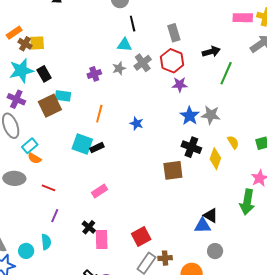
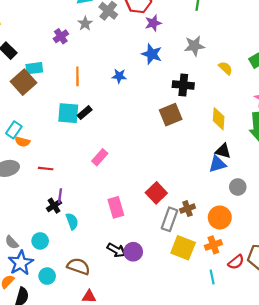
blue star: (190, 116) -> (152, 54), moved
yellow diamond: (215, 159) -> (219, 119), moved
black cross: (89, 227) -> (54, 206), moved, turned 32
cyan semicircle: (46, 242) -> (72, 221), moved

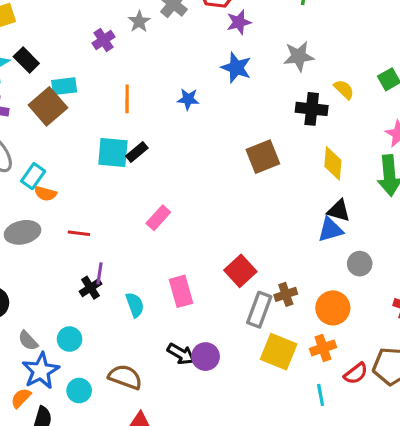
black cross: (183, 85) -> (312, 109), moved
cyan semicircle: (72, 221) -> (135, 305), moved

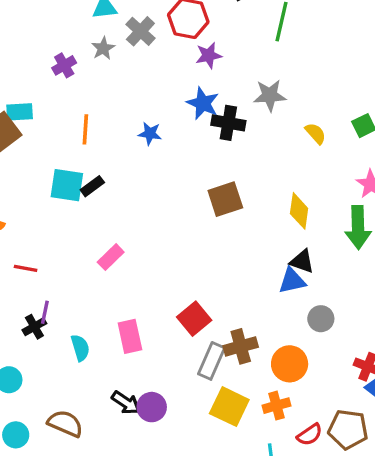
black cross: (312, 109) -> (228, 123), moved
brown cross: (286, 294) -> (241, 346), size x1.4

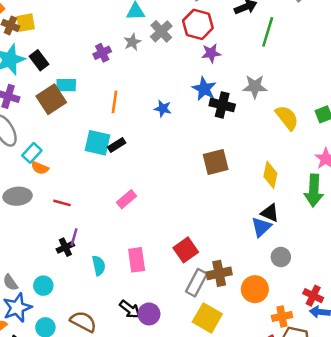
yellow semicircle: (315, 133) -> (287, 118), size x1.5
blue triangle: (292, 281) -> (261, 227), turned -35
orange cross: (277, 406) -> (282, 316), moved

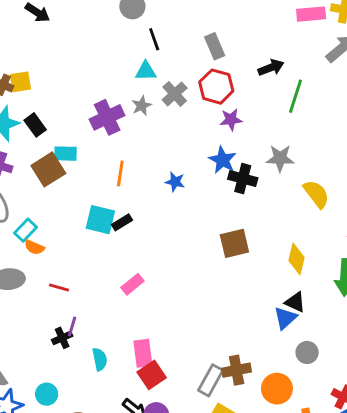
purple cross: (102, 53) -> (107, 117), size x1.6
red square: (186, 250) -> (152, 375), moved
cyan circle: (43, 286) -> (47, 394), moved

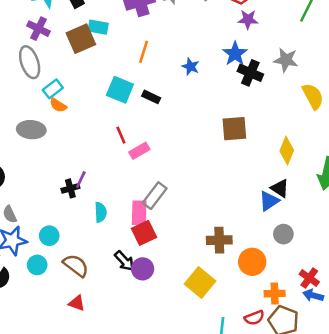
black rectangle: (122, 222) -> (151, 97), moved, turned 48
red line: (59, 288) -> (121, 135), moved, turned 42
gray rectangle: (211, 380) -> (155, 196), moved

